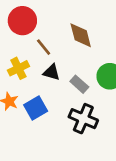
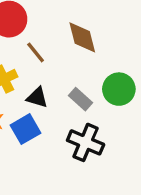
black triangle: (52, 72) -> (37, 97), moved

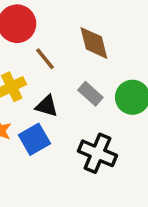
gray rectangle: (81, 99) -> (90, 94), moved

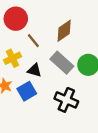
brown diamond: (94, 43) -> (64, 31), turned 70
gray rectangle: (90, 94) -> (62, 63), size x1.5

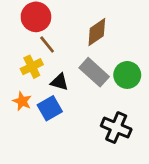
brown line: (33, 41) -> (47, 45), moved
black cross: (66, 100) -> (116, 128), moved

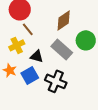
green circle: (127, 75) -> (86, 40), moved
black cross: (116, 128) -> (56, 81), moved

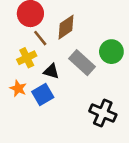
brown diamond: (64, 20) -> (66, 27), moved
black cross: (56, 81) -> (103, 113), moved

